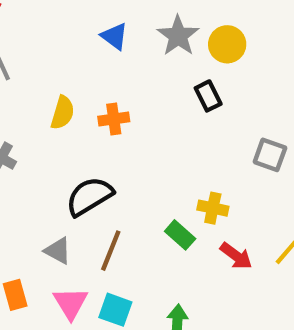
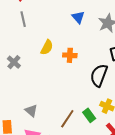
black semicircle: (89, 196) -> (99, 75), moved, turned -50
brown line: (111, 251) -> (67, 119), moved

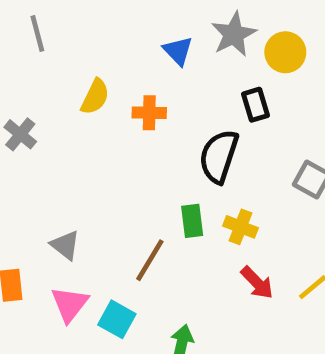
blue triangle: (78, 17) -> (178, 51), moved
green rectangle: (89, 115) -> (192, 221), moved, turned 32

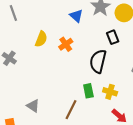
orange cross: (149, 113) -> (66, 44), turned -32

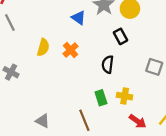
black semicircle: (98, 61) -> (108, 64), size x0.7
brown line: (71, 110) -> (84, 120), turned -42

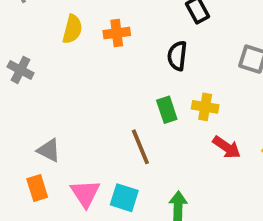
orange cross: (71, 50) -> (117, 33), turned 35
gray triangle: (43, 121) -> (49, 150), moved

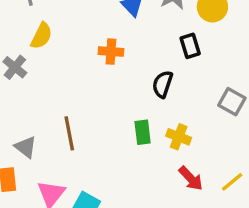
yellow semicircle: (72, 29) -> (41, 36), moved
brown line: (140, 147) -> (69, 133), moved

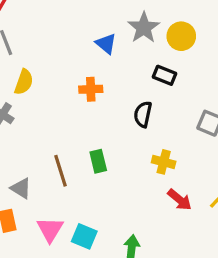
black rectangle: (190, 46) -> (165, 75), turned -45
green rectangle: (143, 132) -> (98, 161), moved

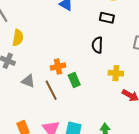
orange cross: (91, 89) -> (58, 67), moved
gray triangle: (21, 188) -> (28, 81), moved

